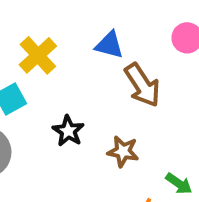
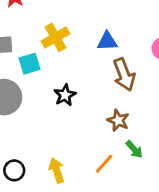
blue triangle: (109, 45) -> (107, 41), turned -30
brown star: (123, 151) -> (118, 120), moved

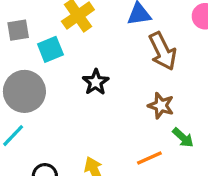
orange line: (104, 164) -> (149, 158), turned 30

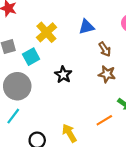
brown arrow: (163, 51) -> (105, 49), size x0.6
brown star: (161, 106) -> (107, 74), moved

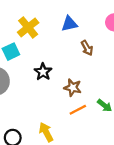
brown star: (107, 74) -> (73, 88), moved
orange line: (104, 120) -> (78, 110), moved

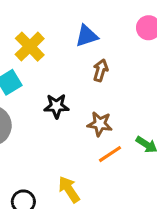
brown arrow: (87, 48) -> (101, 70), moved, turned -128
black star: (43, 72) -> (56, 106), turned -30

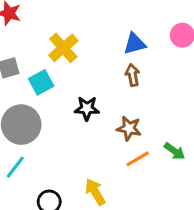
blue triangle: (87, 36) -> (135, 44), moved
brown arrow: (101, 70) -> (133, 75), turned -30

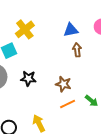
brown arrow: (133, 75) -> (77, 50), moved
black star: (87, 108) -> (28, 78), moved

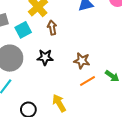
brown arrow: (77, 50) -> (52, 28), moved

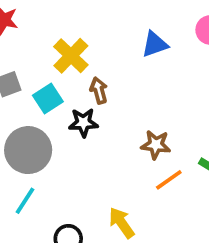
black star: (45, 57) -> (83, 123), moved

